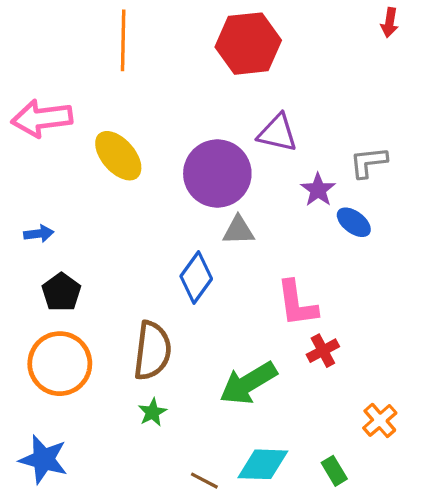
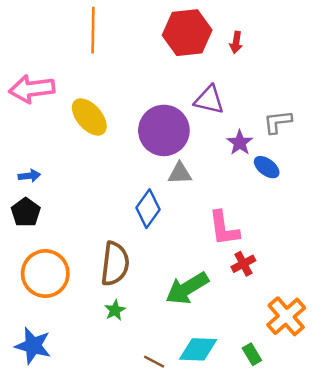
red arrow: (390, 22) -> (236, 42), moved
black pentagon: (61, 292) -> (26, 212), moved
orange cross: (380, 420) -> (286, 316), size x1.5

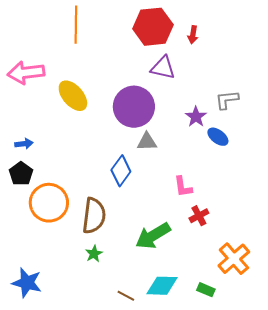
purple triangle: (209, 100) -> (163, 68), moved
pink L-shape: (224, 228) -> (183, 187), size x0.7
orange circle: (45, 274) -> (49, 203), moved
green rectangle: (252, 354) -> (206, 290), turned -36

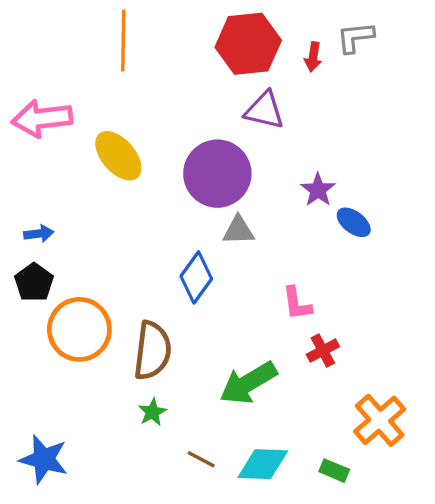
gray L-shape: (227, 100) -> (355, 37), moved
brown line: (126, 296) -> (201, 459), moved

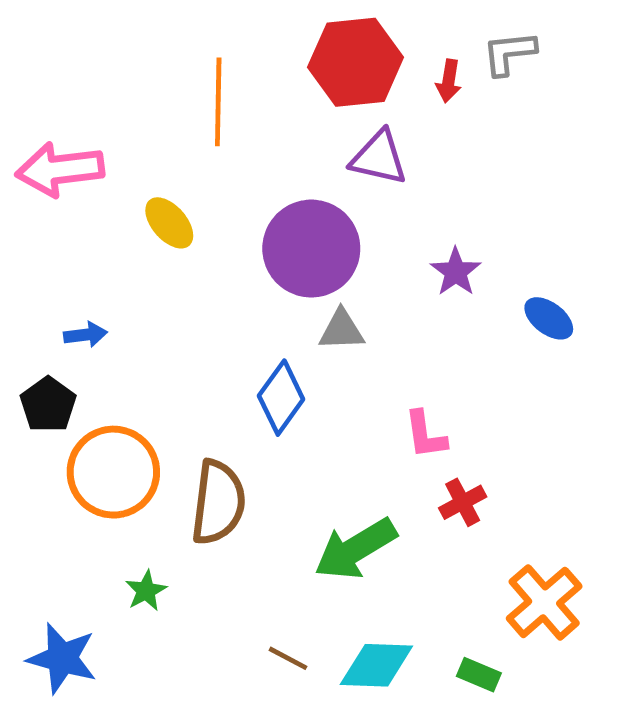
orange line: (123, 41) -> (218, 102), moved
yellow ellipse: (118, 156) -> (169, 223), size x0.7
blue ellipse: (354, 222) -> (549, 318), moved
blue arrow: (39, 234) -> (85, 335), moved
green star: (152, 412) -> (146, 591), moved

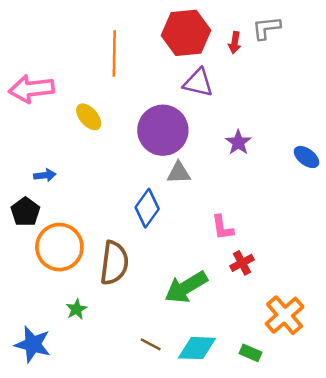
blue ellipse: (549, 318) -> (306, 157), moved

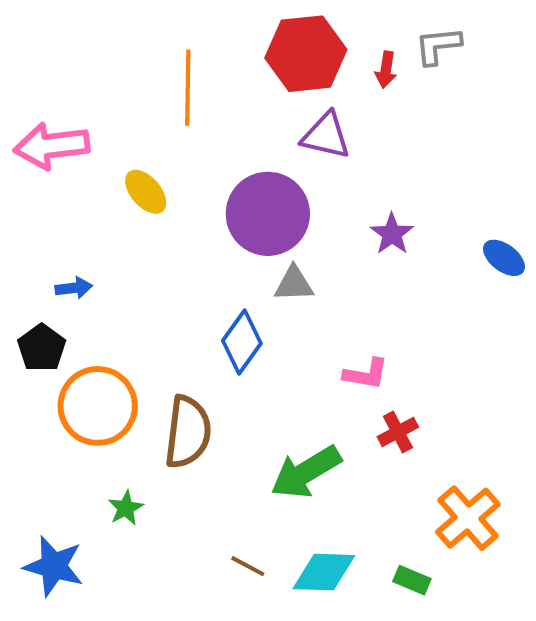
pink L-shape: (223, 228) -> (366, 374), turned -72

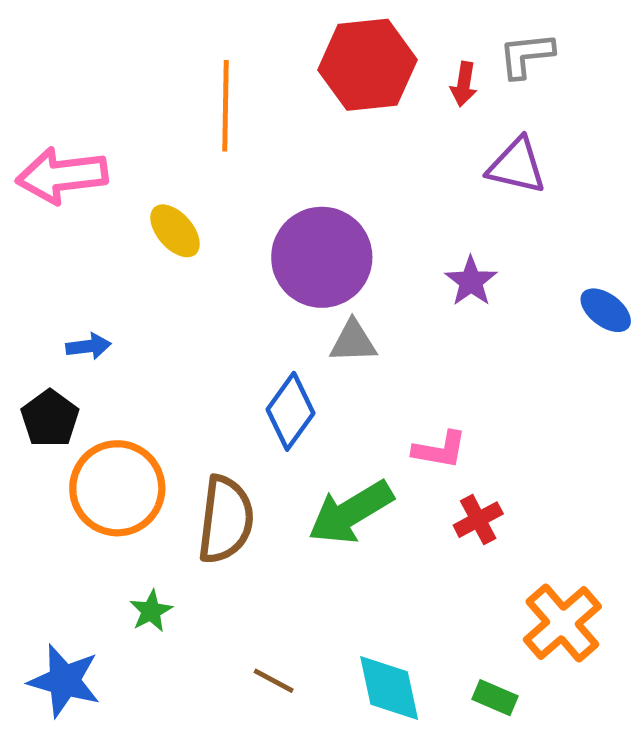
purple triangle: (326, 136) -> (517, 166), moved
green arrow: (306, 472) -> (351, 512), moved
brown line: (248, 566) -> (274, 681), moved
cyan diamond: (324, 572) -> (389, 688), turned 76

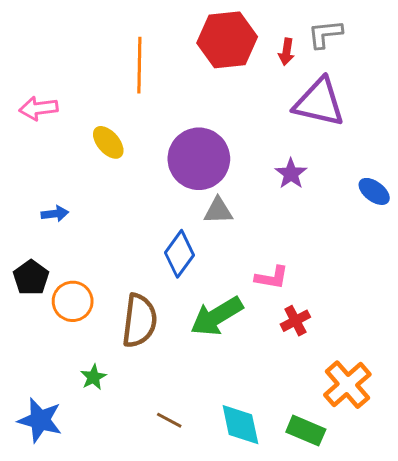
purple triangle: (517, 166) -> (319, 102), size x1.4
pink arrow: (62, 175) -> (38, 108), size x0.7
black pentagon: (50, 418) -> (31, 278), moved
orange circle: (117, 488) -> (73, 301), size x0.7
green rectangle: (495, 698) -> (306, 431), size x1.4

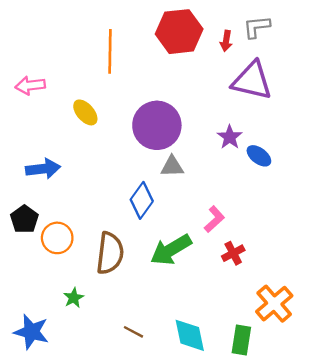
blue ellipse: (374, 191) -> (259, 156), moved
blue arrow: (55, 214) -> (43, 169), size x1.6
pink L-shape: (272, 278) -> (214, 219), turned -52
green rectangle: (306, 431) -> (241, 340), turned 76

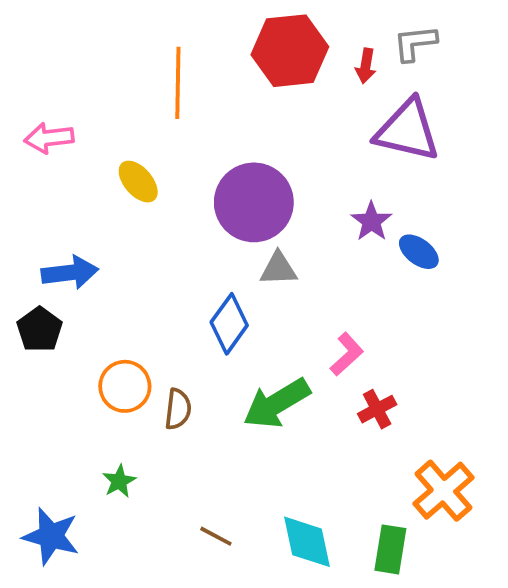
black pentagon: (24, 219) -> (40, 329), moved
orange circle: (57, 238) -> (125, 386), moved
brown semicircle: (110, 253) -> (178, 409), size x0.6

